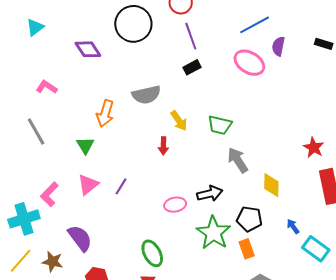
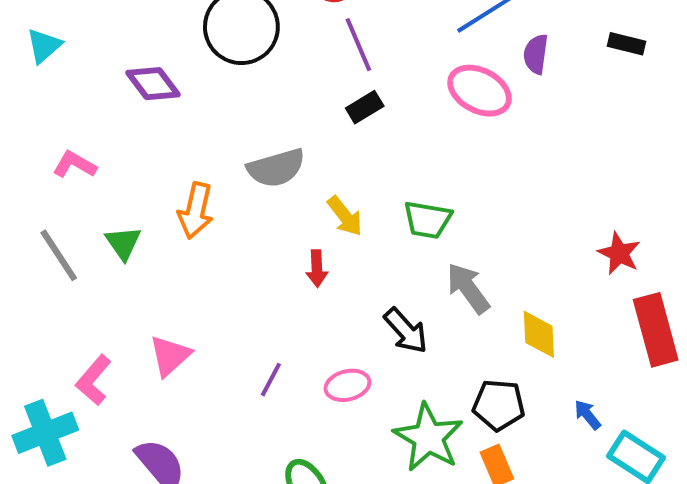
green triangle: (85, 145) -> (123, 243), moved
purple line: (121, 186) -> (271, 380), moved
black arrow: (210, 194) -> (406, 331), moved, turned 65

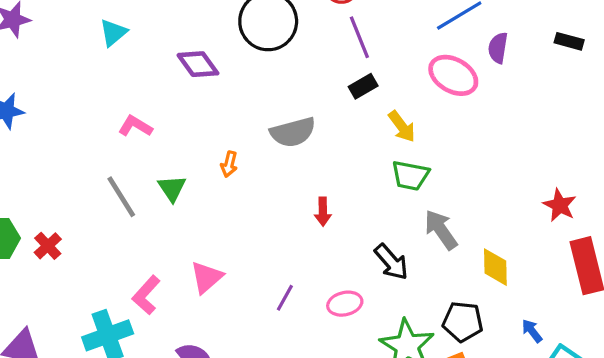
orange arrow: (196, 211) -> (229, 164), size x0.6
yellow arrow: (345, 216) -> (402, 126), moved

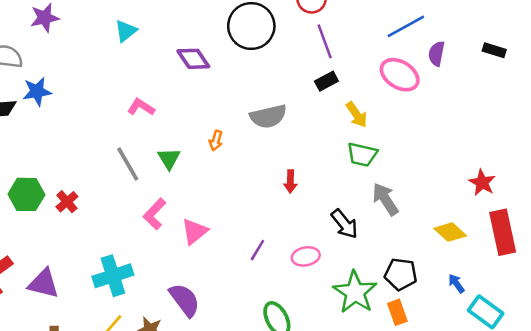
yellow diamond: (495, 267) -> (450, 232), moved, turned -48
pink L-shape: (146, 295) -> (155, 214), moved

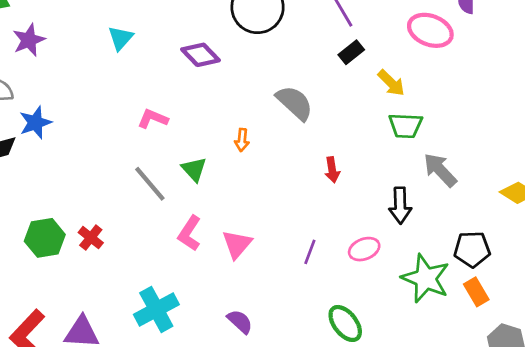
gray semicircle: (268, 116) -> (295, 103), turned -114
black arrow: (344, 224) -> (400, 205), turned 48
purple semicircle: (185, 300) -> (240, 322), size x0.7

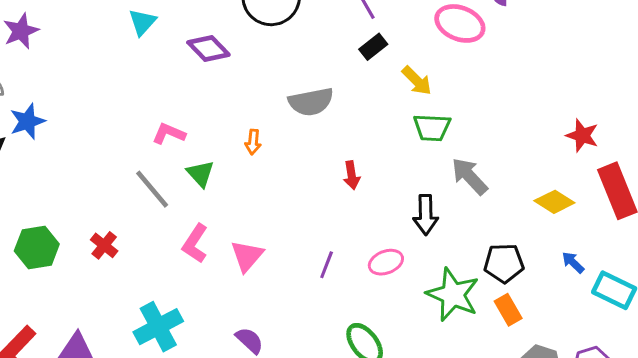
cyan triangle: (121, 38) -> (142, 22), moved
gray semicircle: (295, 103) -> (311, 102), turned 126
pink L-shape: (153, 119) -> (169, 134), moved
red cross: (91, 238) -> (104, 245), moved

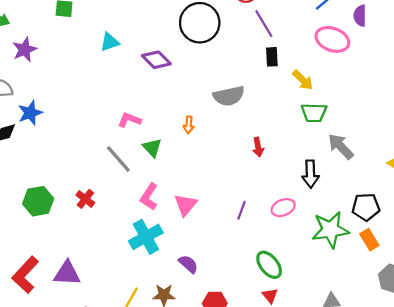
cyan triangle: (142, 22) -> (110, 42), turned 30
black rectangle: (373, 47) -> (272, 57), turned -54
green star: (453, 295) -> (330, 230), turned -30
cyan cross: (158, 327) -> (146, 237), moved

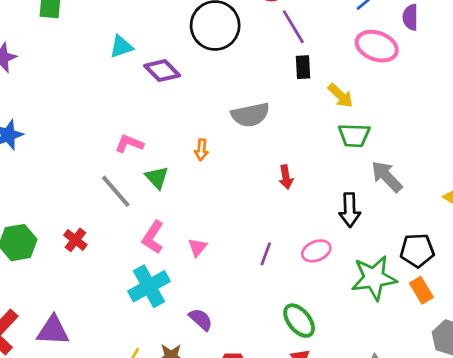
cyan triangle: (110, 42) -> (121, 47), moved
pink triangle: (186, 205) -> (197, 247), size x0.7

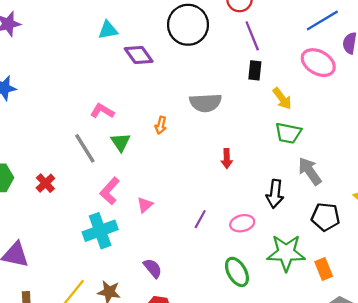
black pentagon: (417, 250) -> (326, 217), moved
purple semicircle: (201, 319) -> (153, 268), moved
green ellipse: (299, 321) -> (237, 272), moved

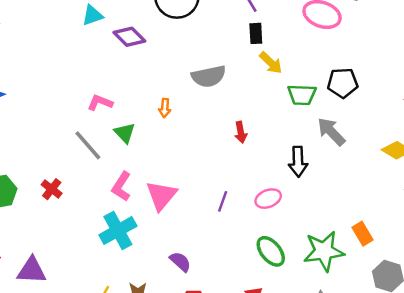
yellow arrow: (282, 99) -> (271, 63), moved
pink triangle: (145, 205) -> (161, 195), size x1.8
black pentagon: (326, 217) -> (343, 83), moved
green star: (286, 253) -> (324, 251), moved

